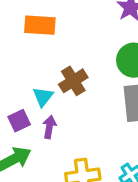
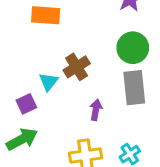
purple arrow: (49, 127) -> (96, 110), moved

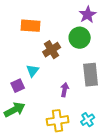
green circle: (133, 48) -> (80, 38), moved
brown cross: (77, 67) -> (52, 50), moved

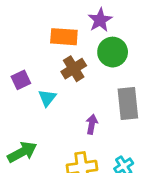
purple star: (88, 15) -> (100, 20), moved
orange rectangle: (31, 26) -> (64, 37), moved
purple square: (18, 86) -> (21, 80), moved

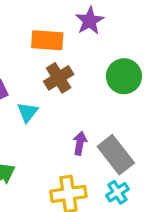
green circle: (113, 52) -> (124, 76), moved
gray rectangle: (128, 103) -> (116, 155), moved, turned -32

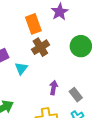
orange rectangle: (47, 40) -> (33, 24), turned 66
gray rectangle: (116, 155) -> (76, 95), size x0.6

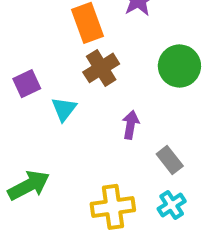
purple arrow: (54, 88) -> (131, 125), moved

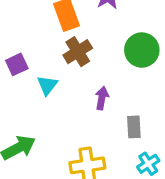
gray rectangle: (170, 160) -> (134, 127), turned 35
cyan cross: (172, 205) -> (148, 164), moved

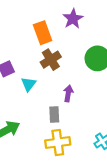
gray rectangle: (134, 127) -> (54, 114), moved

